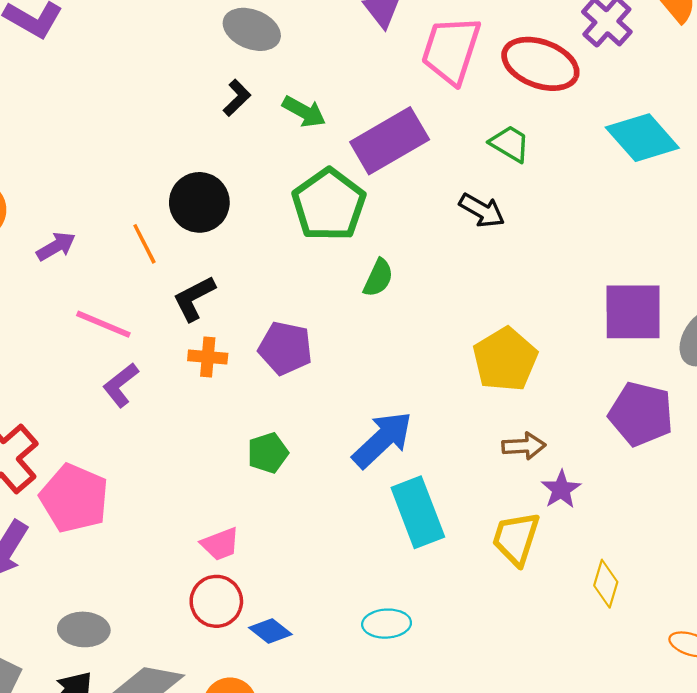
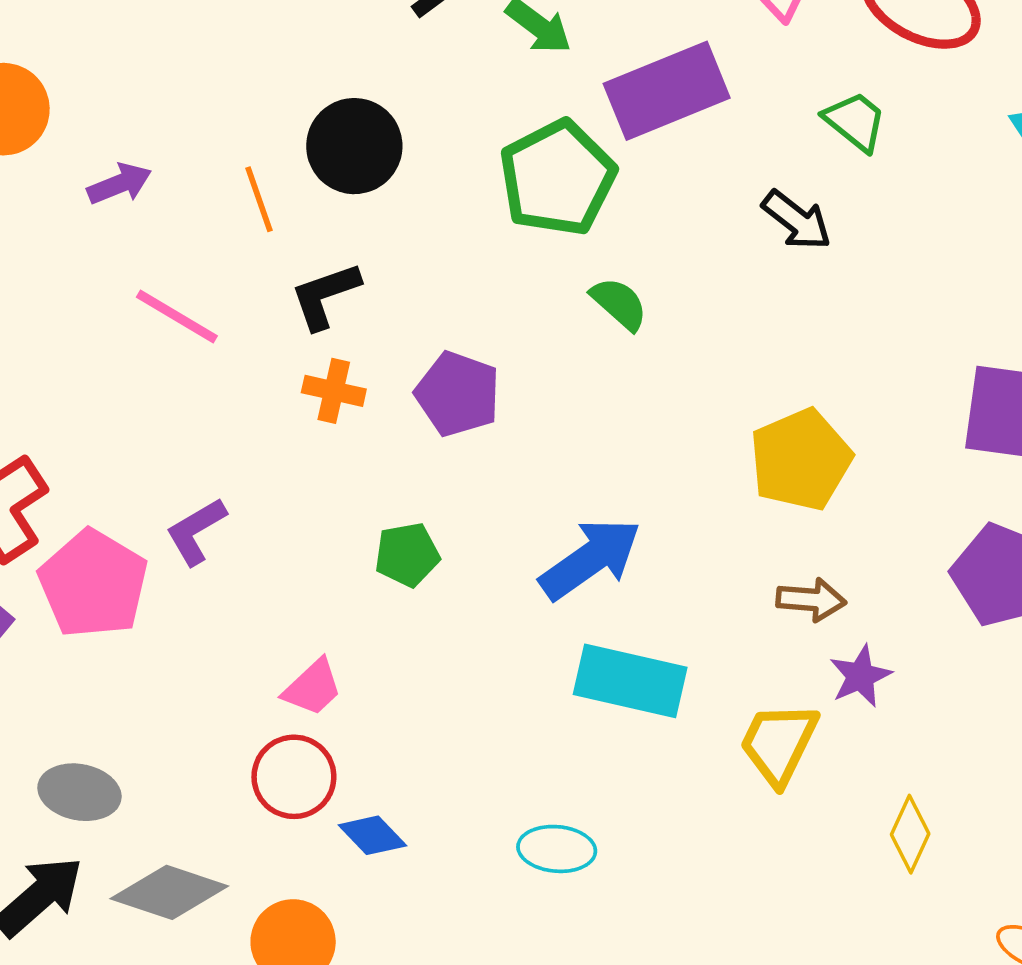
green semicircle: (378, 278) -> (619, 304), turned -81
purple L-shape: (121, 385) -> (196, 531), moved
cyan rectangle: (418, 512) -> (630, 681), turned -64
pink trapezoid: (220, 544) -> (313, 688), turned -30

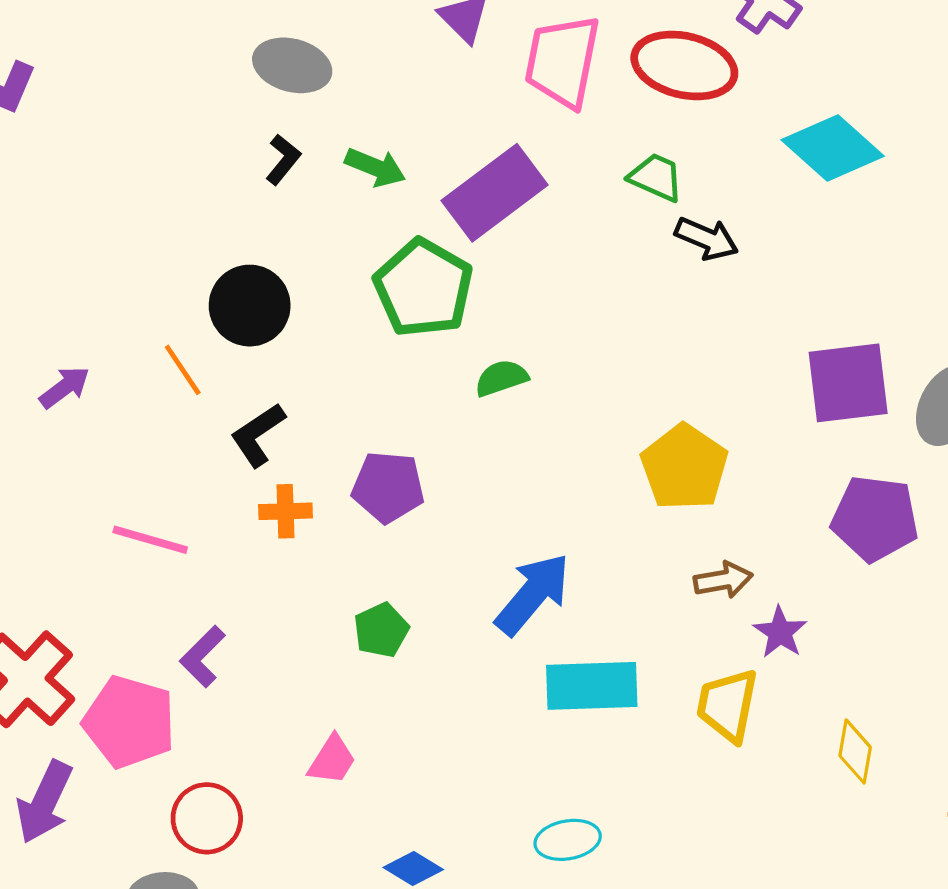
black arrow: (797, 220) -> (707, 239), moved
green semicircle: (619, 304) -> (501, 378), turned -46
pink line: (177, 317) -> (150, 540), moved
red circle: (294, 777) -> (207, 818), moved

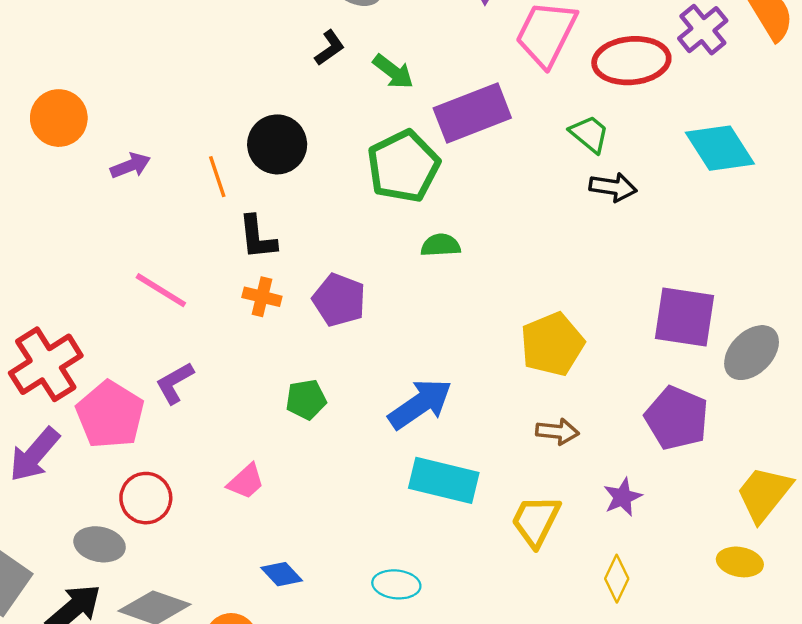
red ellipse: (684, 65) -> (631, 61), turned -34
black arrow: (707, 239) -> (613, 187), turned -30
black L-shape: (258, 435) -> (257, 237), turned -78
purple star: (780, 632) -> (623, 497), moved

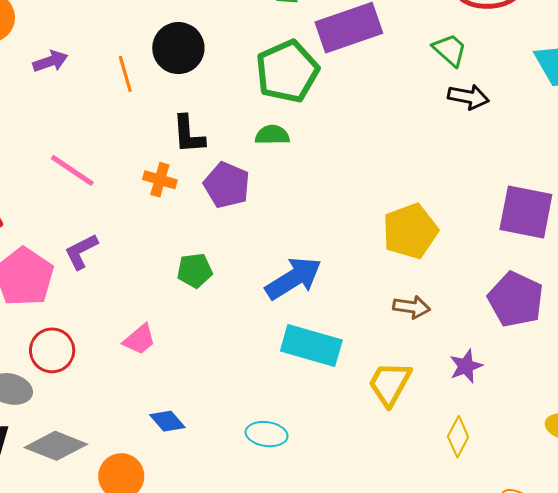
black L-shape: (257, 237) -> (188, 134), moved
green semicircle: (441, 245) -> (272, 135), moved

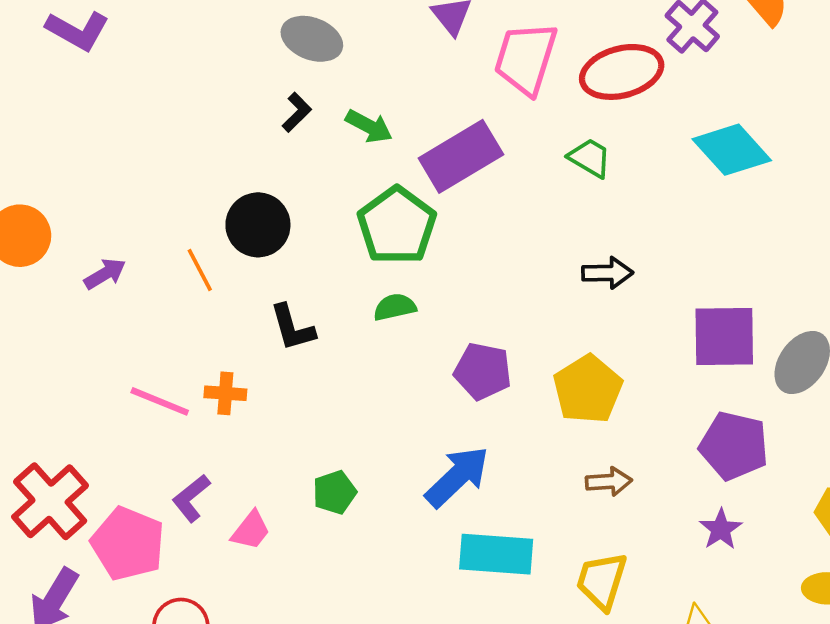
black arrow: (468, 97) -> (607, 273), moved
orange cross: (160, 180) -> (225, 393), moved
purple pentagon: (227, 185) -> (483, 371), moved
pink trapezoid: (139, 339) -> (251, 530), moved
purple star: (466, 366) -> (721, 529), moved

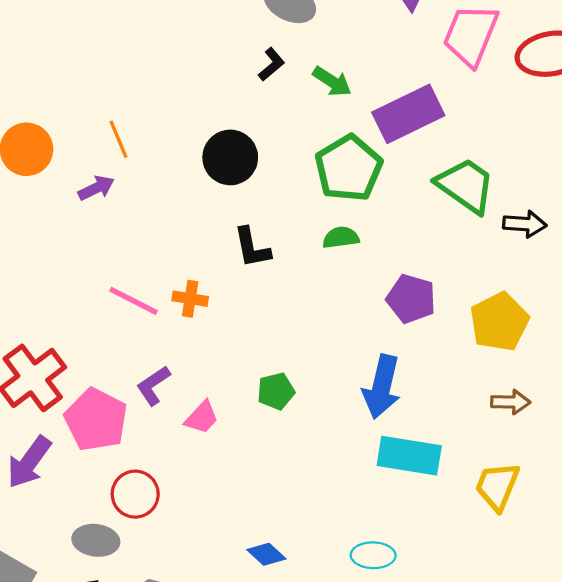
green trapezoid: (590, 158) -> (466, 185), moved, size x1.6
orange line: (200, 270) -> (118, 139), moved
blue arrow: (457, 477) -> (382, 387), turned 142

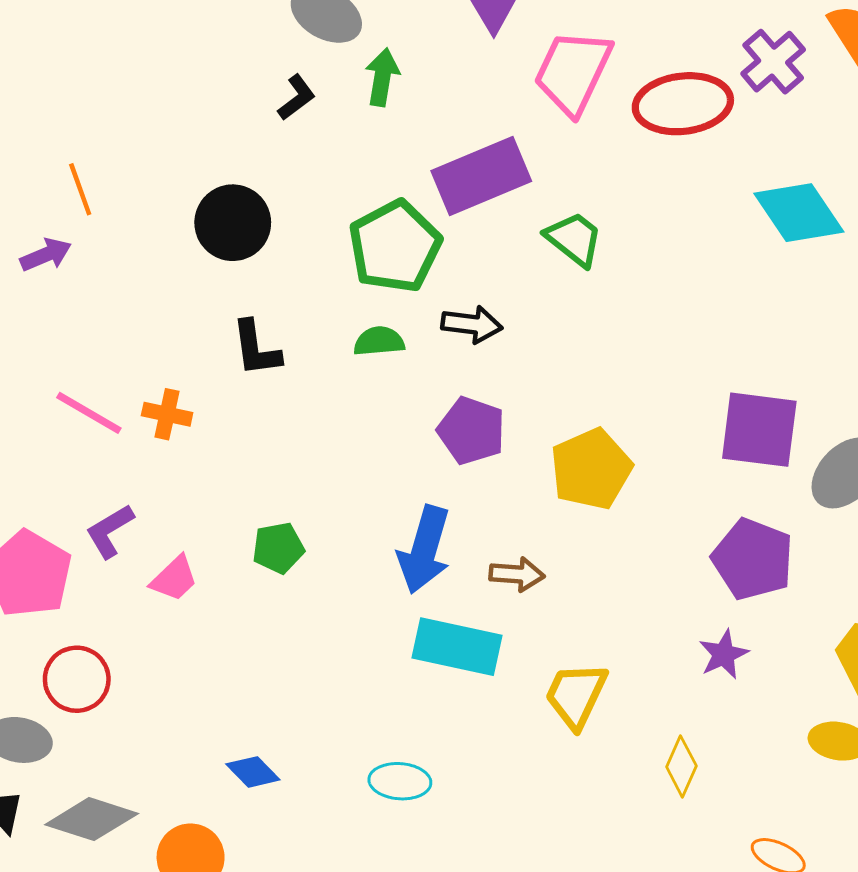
green arrow: (332, 81) -> (382, 77), moved, turned -117
green trapezoid: (466, 185) -> (574, 239), moved, size x0.7
black arrow: (525, 224) -> (472, 324), moved
brown arrow: (511, 402) -> (517, 574), moved

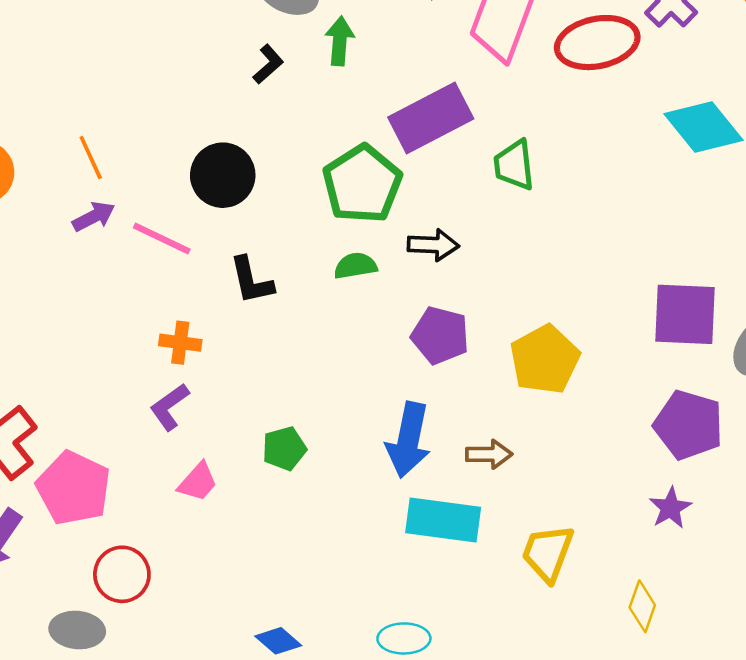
green trapezoid: (574, 239) -> (514, 165), turned -130
purple arrow: (46, 255) -> (94, 217), moved
pink line: (89, 413) -> (162, 239), moved
purple L-shape: (110, 531) -> (169, 407), moved

